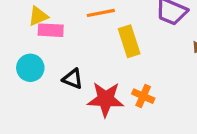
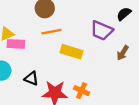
yellow rectangle: (129, 41) -> (71, 52), turned -55

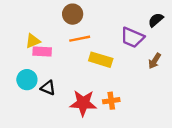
black triangle: (31, 78) -> (48, 88), moved
orange cross: (82, 91) -> (111, 101), turned -32

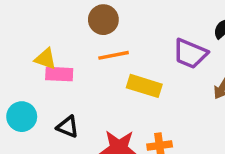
yellow triangle: (33, 41) -> (46, 59), turned 42
cyan circle: (27, 80) -> (22, 117), moved

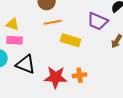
pink rectangle: (59, 74) -> (15, 40), moved
black triangle: (68, 127) -> (26, 64), size x1.5

